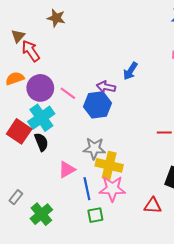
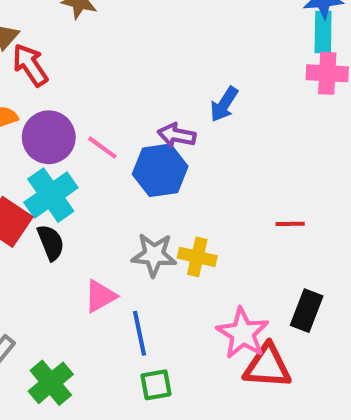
yellow cross: (109, 165) -> (197, 257), moved, size x0.7
pink star: (112, 189) -> (243, 333), moved, turned 30
red triangle: (153, 206) -> (267, 366), size x1.4

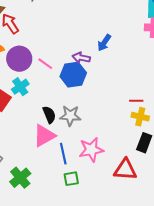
cyan cross: (51, 195) -> (20, 87), size x0.7
black semicircle: (51, 242) -> (49, 115), moved
yellow cross: (197, 257) -> (140, 117), moved
pink triangle: (100, 296) -> (44, 136), size x1.4
pink star: (243, 333) -> (91, 150), moved, turned 30

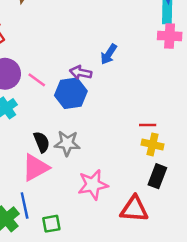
blue line: (63, 154) -> (25, 205), moved
green square: (71, 179) -> (51, 224), moved

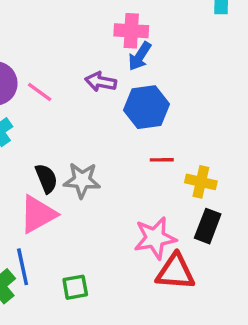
pink cross: (170, 36) -> (131, 31), moved
blue hexagon: (71, 93) -> (147, 107), moved
red line: (148, 125) -> (162, 160), moved
pink star: (93, 185) -> (155, 238), moved
green square: (51, 224) -> (75, 287), moved

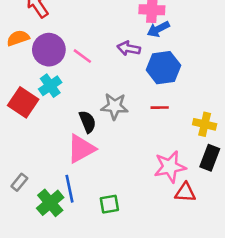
blue arrow: (140, 56) -> (158, 29), turned 30
red line: (162, 160) -> (160, 108), moved
gray star: (82, 180) -> (115, 106), moved
red triangle: (175, 272) -> (185, 193), size x0.7

